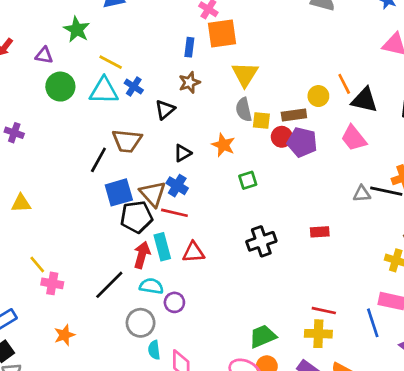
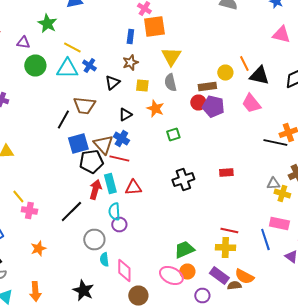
yellow square: (261, 120) -> (142, 86), moved
gray triangle: (362, 194) -> (273, 184), moved
cyan semicircle: (151, 286) -> (114, 212), moved, turned -102

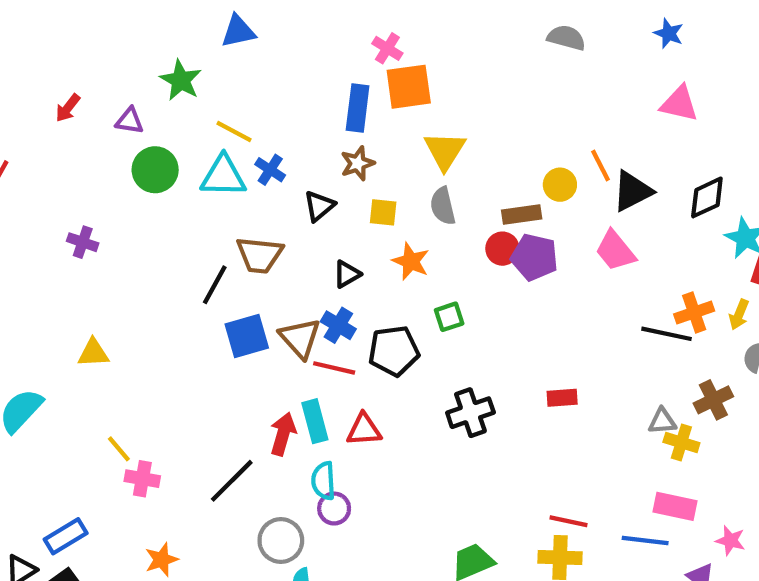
blue rectangle: (130, 36) -> (358, 108), size x1.5
black triangle: (259, 76) -> (632, 191), turned -40
black pentagon: (91, 162) -> (394, 351), moved
blue line: (265, 240) -> (645, 540), turned -65

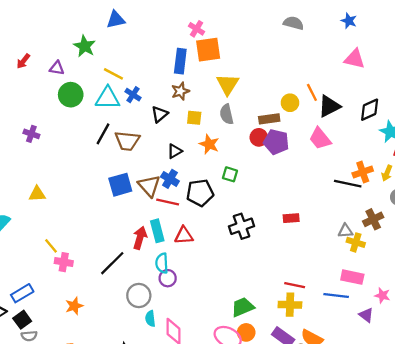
black line: (215, 285) -> (103, 134), moved
green square: (449, 317) -> (230, 174), turned 35

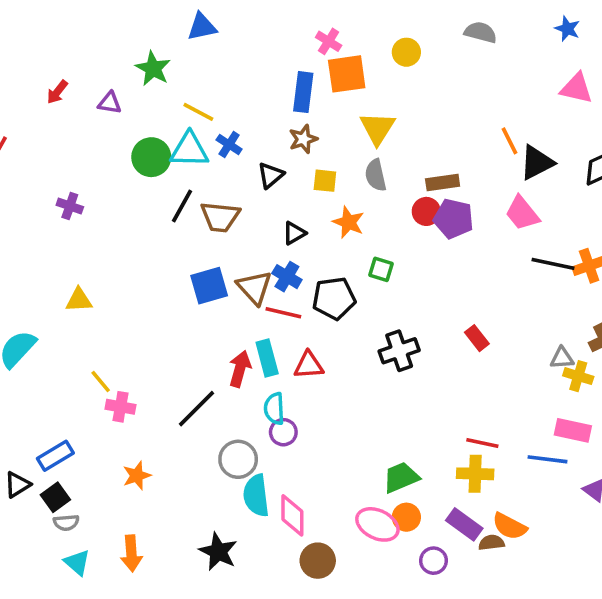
green circle: (71, 95) -> (151, 157), moved
yellow circle: (290, 103) -> (406, 52), moved
black line: (348, 184) -> (553, 264), moved
red rectangle: (291, 218) -> (477, 338), turned 56
cyan semicircle: (150, 319) -> (256, 495), size x1.6

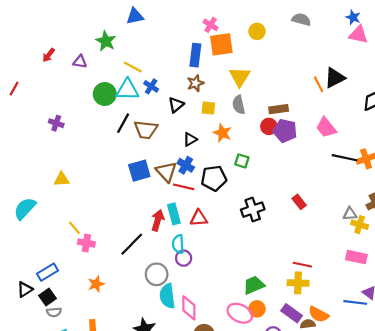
pink triangle: (576, 88) -> (358, 35), moved
black triangle: (537, 163) -> (335, 78), moved
blue line: (547, 459) -> (355, 302), moved

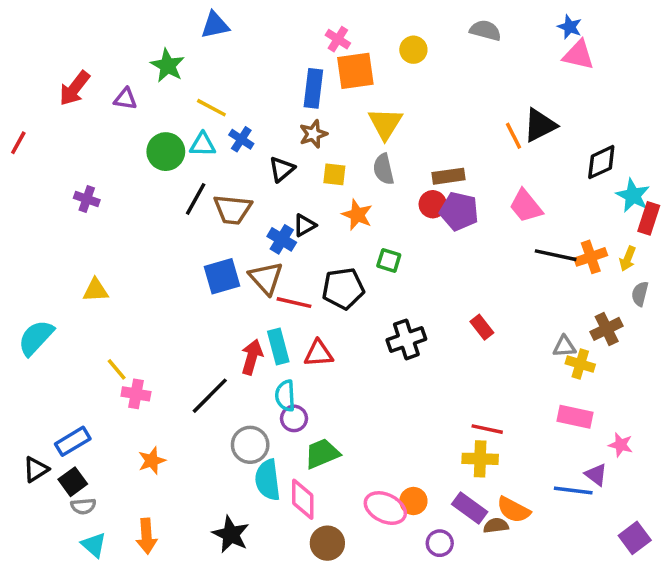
red arrow: (49, 55) -> (74, 88), size x1.5
cyan triangle: (127, 90) -> (203, 145), size x0.7
blue cross: (186, 165) -> (282, 239), moved
green trapezoid: (254, 285) -> (322, 454), moved

